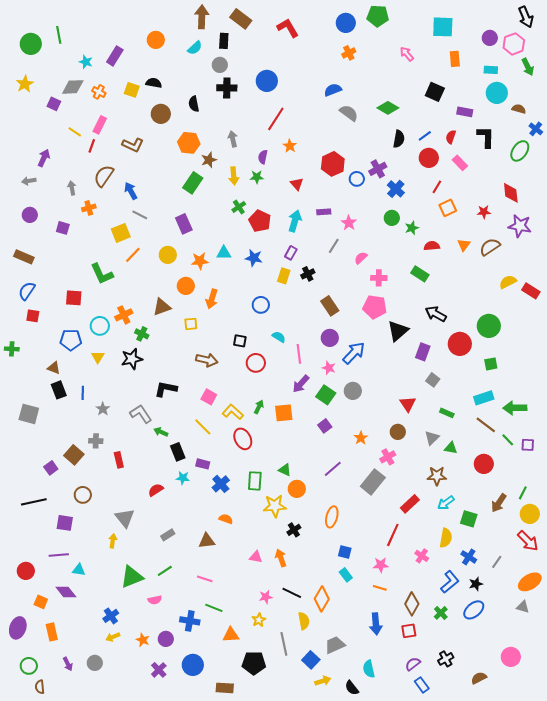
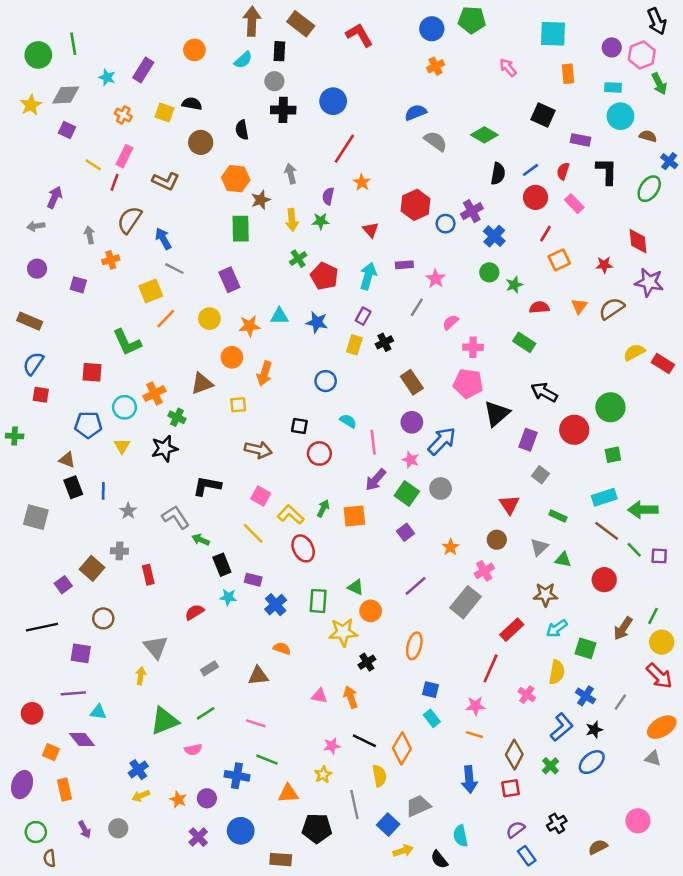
gray diamond: (73, 87) -> (66, 95), moved
green rectangle: (193, 183) -> (241, 229), turned -35

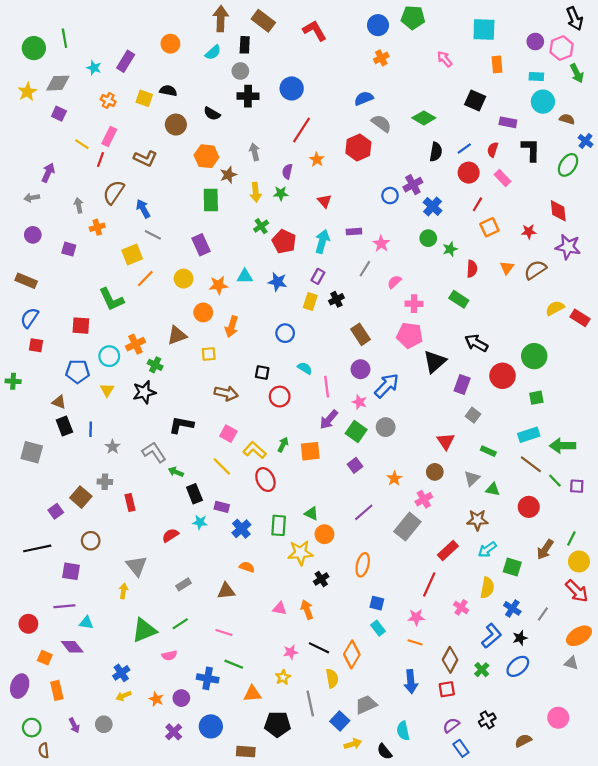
black semicircle: (242, 130) -> (212, 114), turned -49
red hexagon: (416, 205) -> (358, 147), moved
red semicircle: (539, 307) -> (472, 269), turned 98

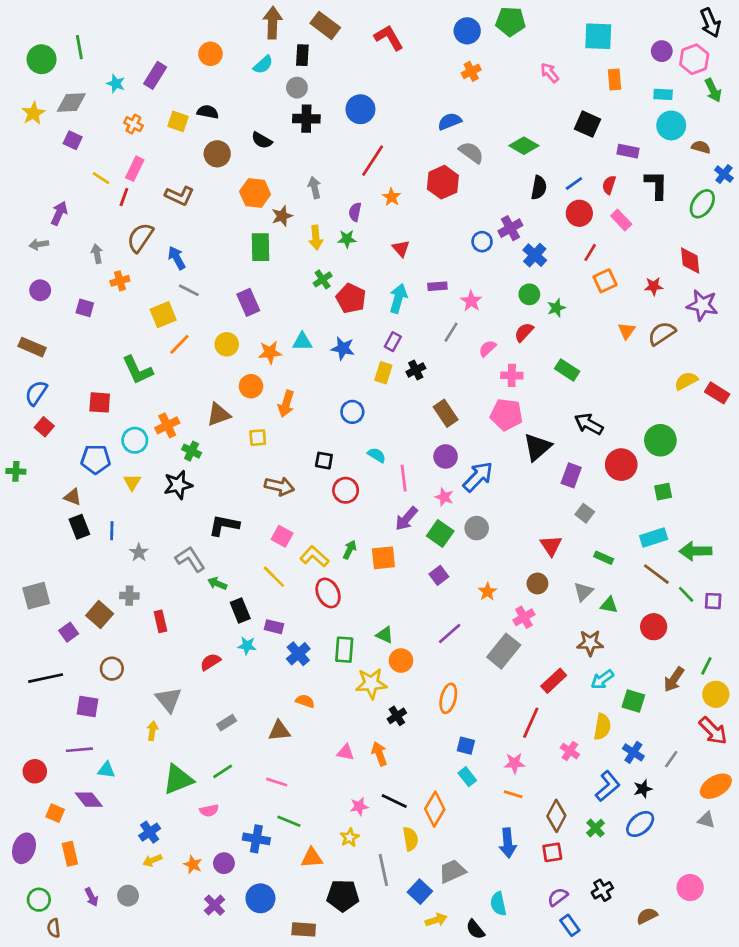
red semicircle: (472, 269) -> (524, 332), moved, turned -140
red square: (36, 345) -> (44, 427), turned 32
gray square: (32, 452) -> (36, 596), moved, turned -30

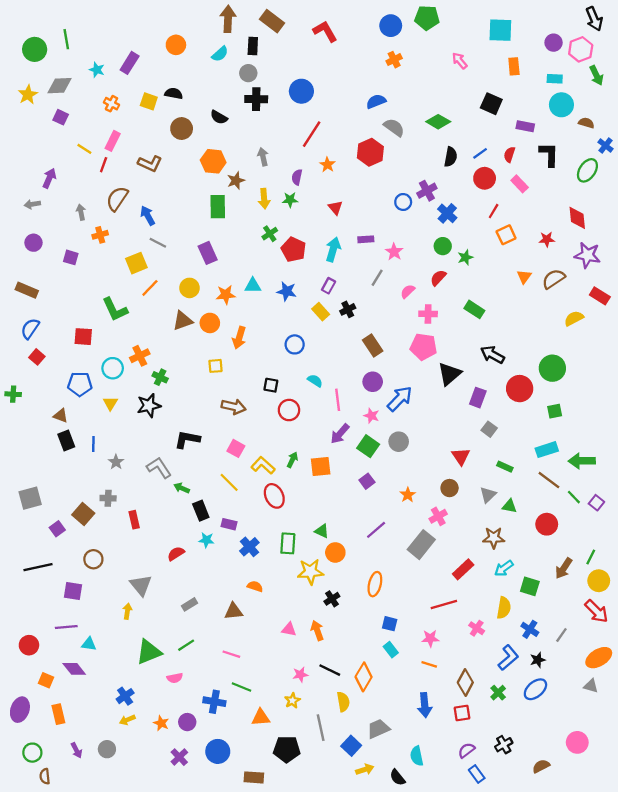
yellow rectangle: (383, 373) -> (321, 312), turned -60
red rectangle: (717, 393) -> (600, 296), moved
brown triangle: (219, 415) -> (183, 321), moved
purple square: (713, 601) -> (596, 503), turned 35
red line: (531, 723) -> (444, 604), turned 50

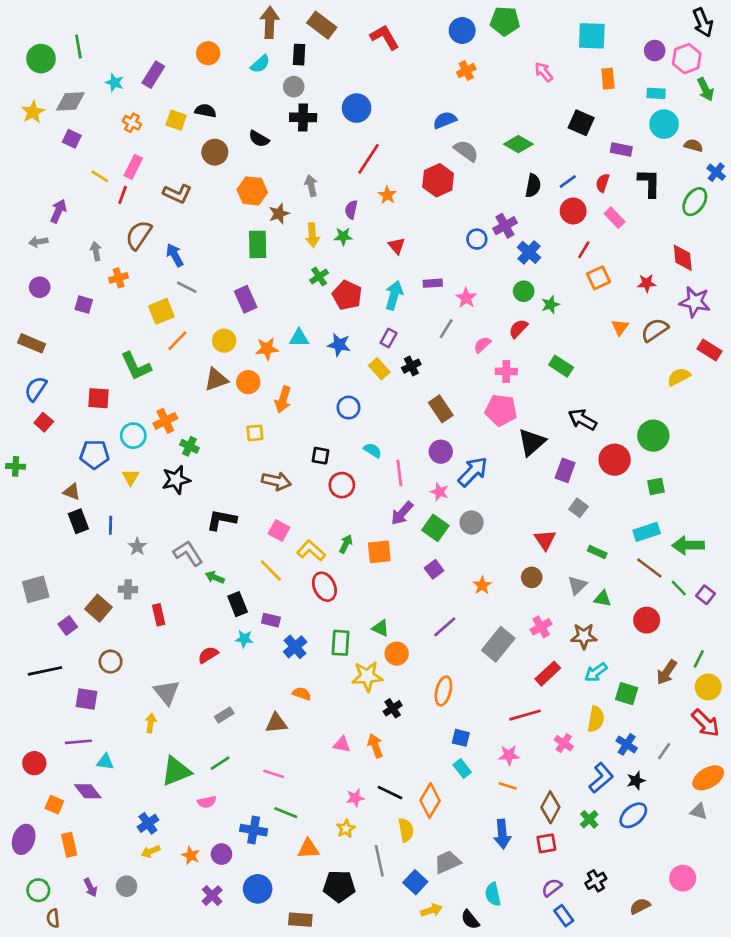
pink cross: (438, 516) -> (541, 627), moved

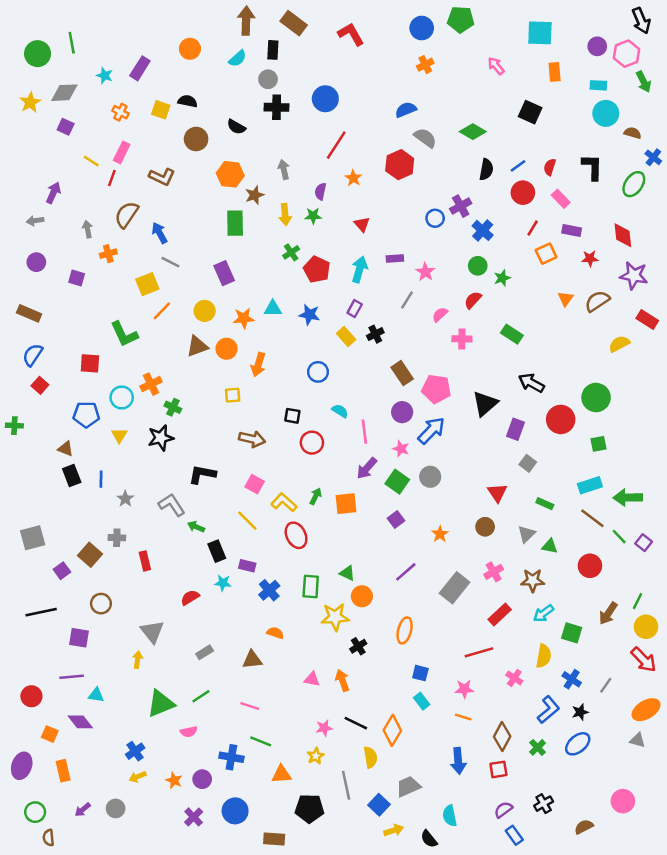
purple rectangle: (621, 149) -> (572, 230), moved
pink pentagon: (501, 410) -> (436, 389), moved
purple arrow: (90, 888) -> (83, 810), turned 77

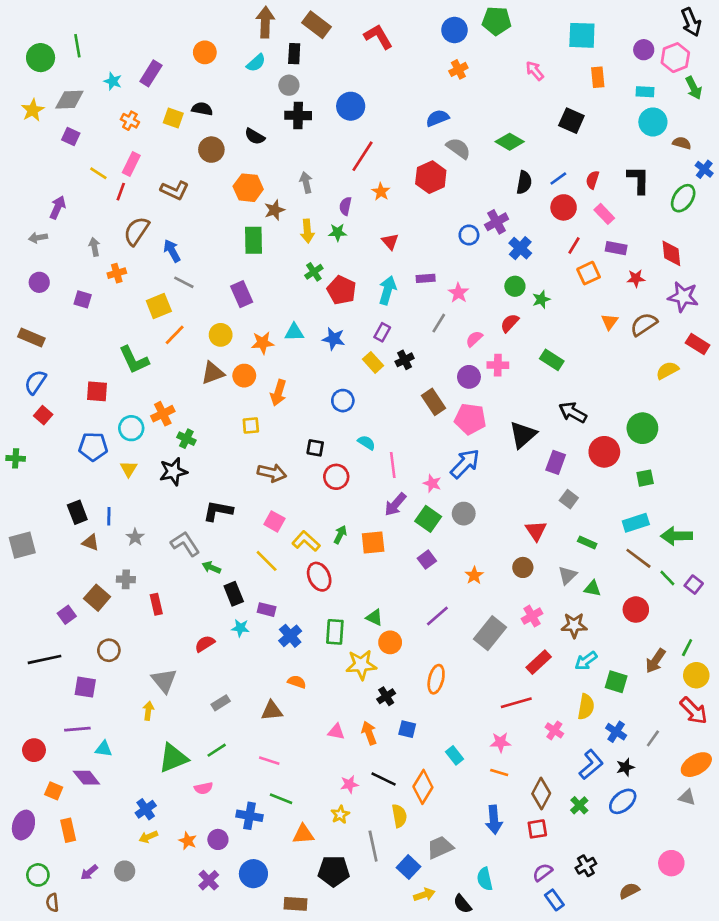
purple circle: (402, 412) -> (469, 377), moved
brown triangle: (66, 449) -> (90, 542), moved
gray square: (33, 538) -> (22, 545), moved
blue square: (420, 673) -> (407, 729), moved

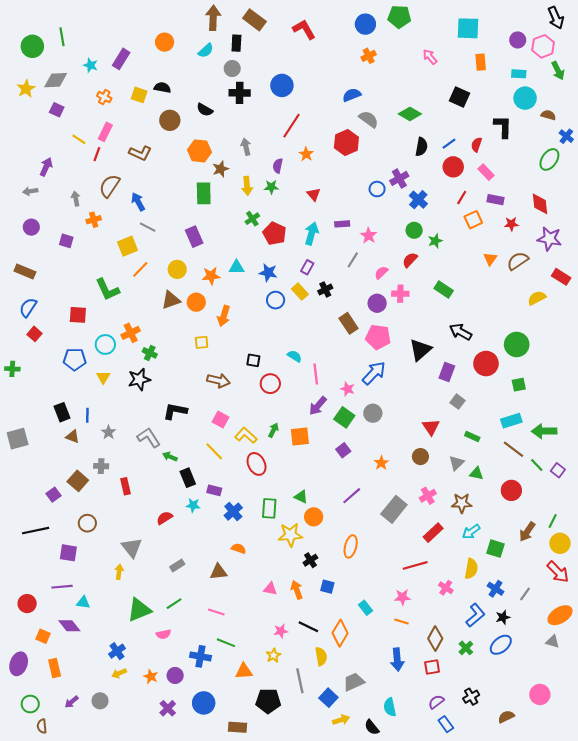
black L-shape: (638, 180) -> (503, 127), moved
blue circle: (343, 401) -> (276, 300), moved

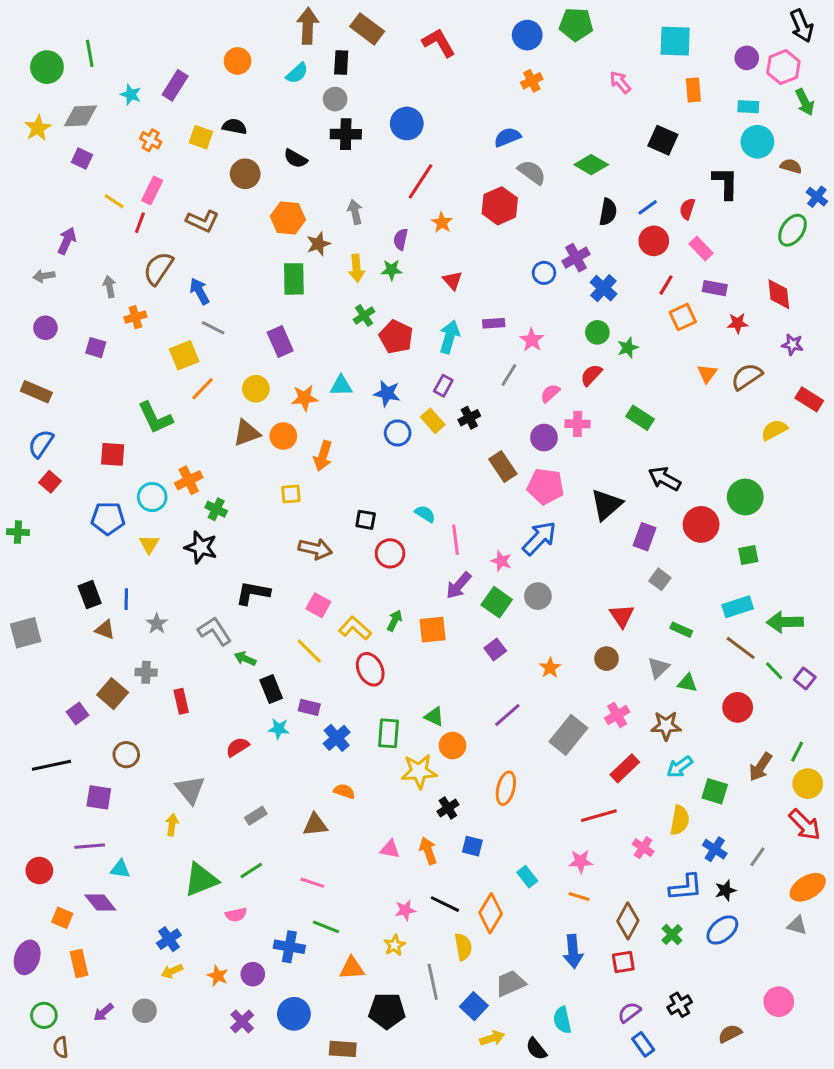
purple star: (549, 239) -> (792, 345), size x0.6
black star: (139, 379) -> (201, 547), turned 30
blue L-shape: (475, 615) -> (686, 887), turned 35

